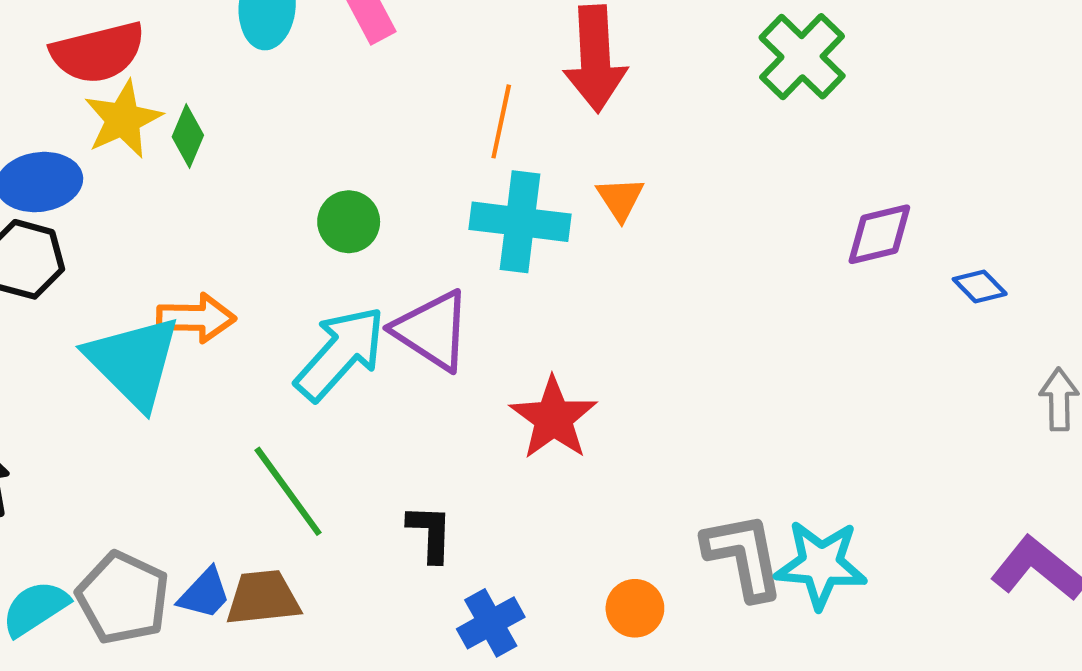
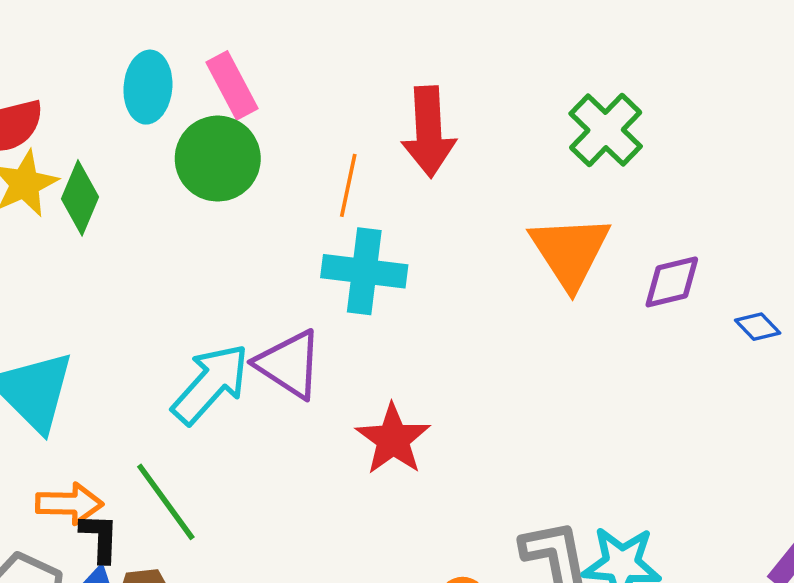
green diamond: (188, 136) -> (80, 198), size x1.4
orange triangle: (620, 199) -> (570, 252), moved, size x2.0
green circle: (349, 222) -> (218, 159), moved, size x1.6
orange arrow: (196, 318) -> (69, 504), moved
black L-shape: (430, 533) -> (100, 538), moved

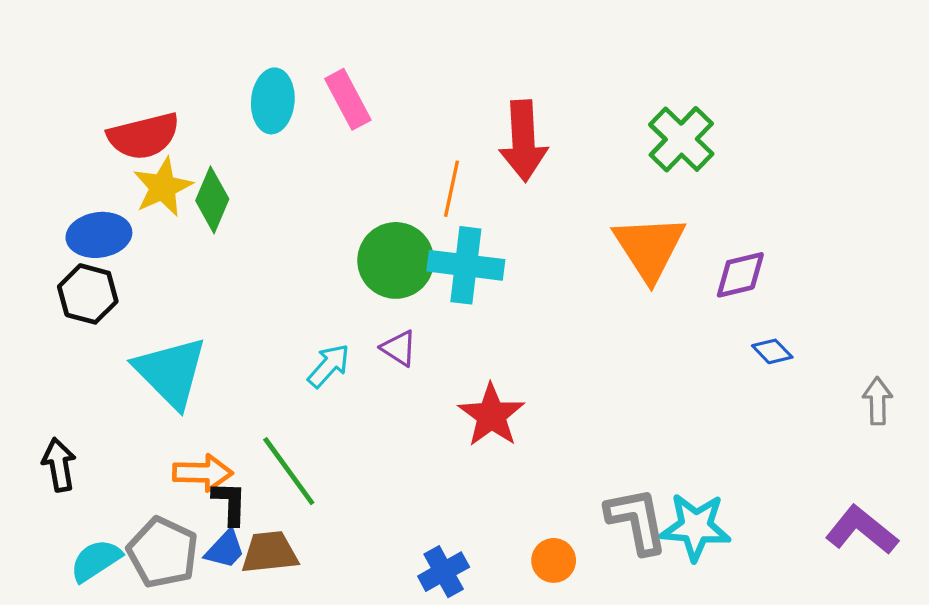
green circle: (218, 159) -> (396, 260), moved
blue diamond: (758, 327) -> (772, 351), moved
purple triangle: (289, 364) -> (399, 348), size x0.6
cyan arrow: (211, 384) -> (329, 366), size x0.6

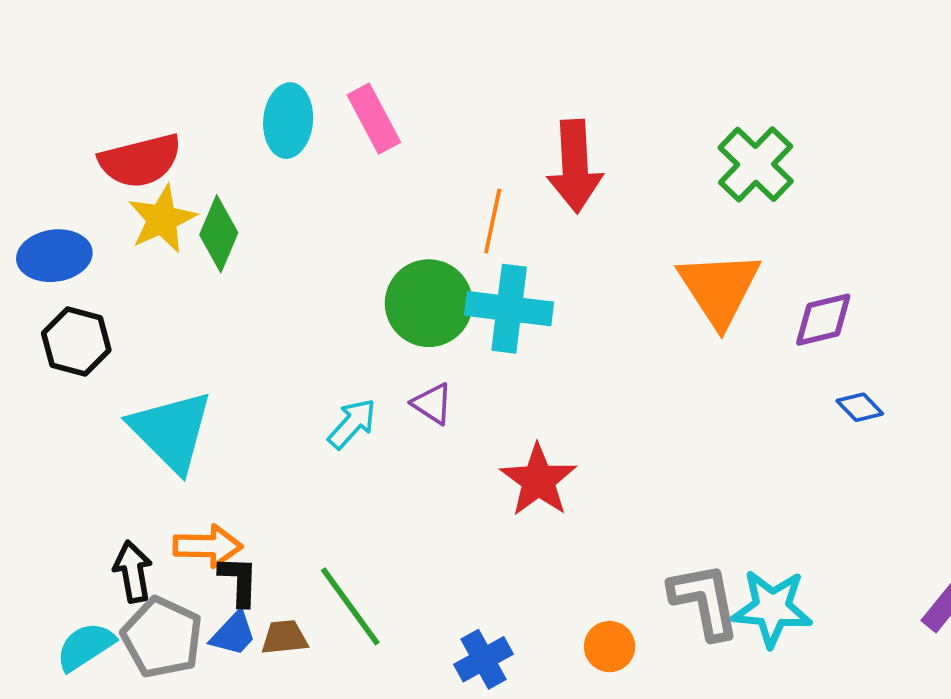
blue ellipse: (99, 235) -> (54, 256), moved
black arrow: (59, 465) -> (133, 572), moved
green line: (289, 471) -> (350, 606), moved
brown trapezoid: (270, 552) -> (284, 637), size x0.7

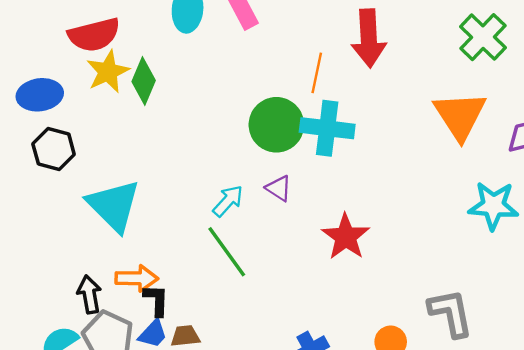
green line: (350, 606) -> (227, 252), moved
cyan star: (772, 608) -> (493, 206), moved

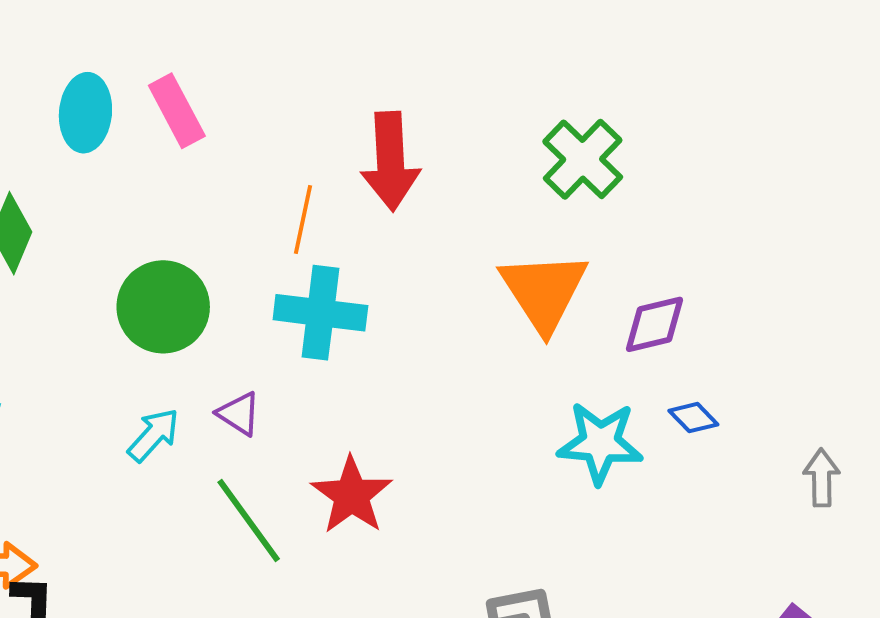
green circle: (276, 125) -> (163, 307), moved
green line: (227, 252) -> (249, 521), moved

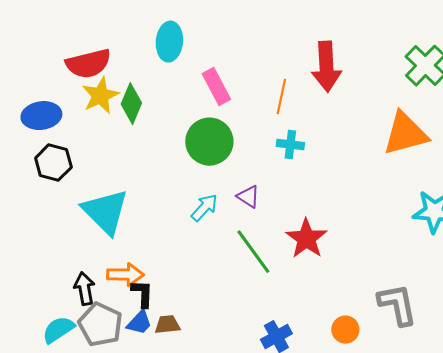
pink rectangle: (177, 111) -> (216, 87), moved
orange triangle: (544, 291) -> (405, 134), turned 48
cyan cross: (320, 313) -> (290, 145), size x0.6

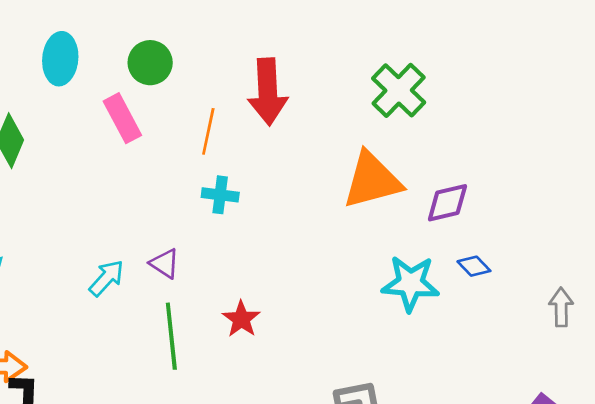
green circle: (209, 142) -> (150, 63), moved, size x0.7
red star: (306, 239) -> (241, 319), size x0.7
green line: (253, 252) -> (171, 336), turned 30

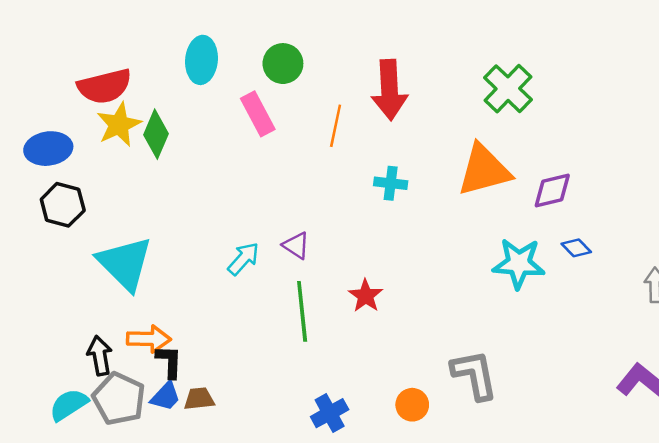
cyan cross: (220, 195) -> (391, 183), moved

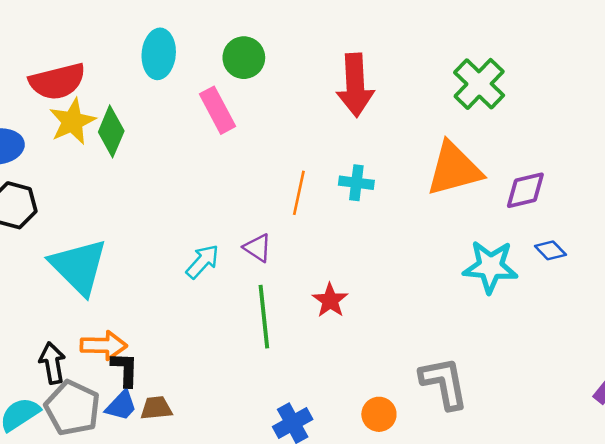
orange line: (336, 126) -> (299, 193), moved

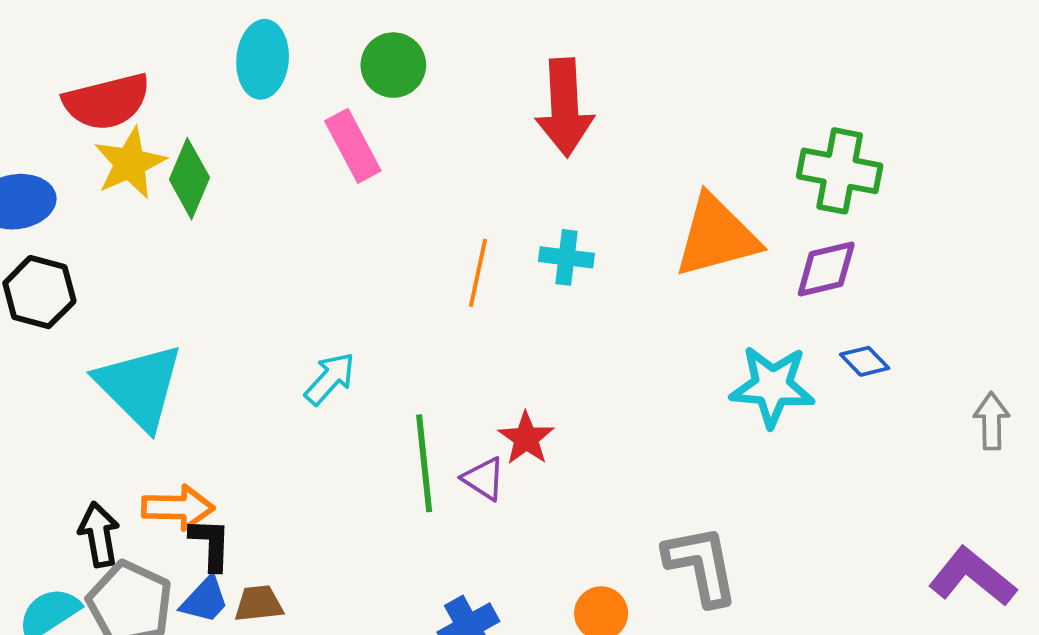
green cross: (479, 84) -> (840, 171), moved, turned -33
purple triangle: (258, 248) -> (484, 479), moved

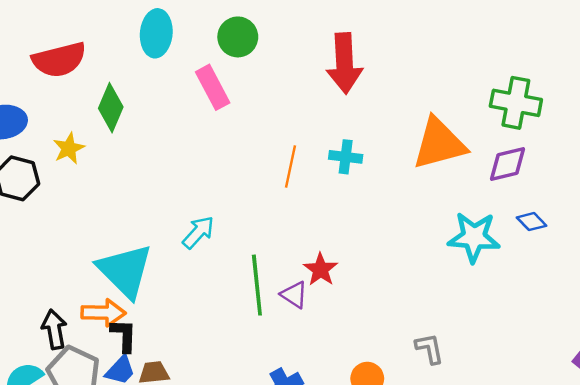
yellow star: (130, 163) -> (69, 148), moved, size x0.7
cyan triangle: (139, 386) -> (125, 271), moved
gray L-shape: (701, 565) -> (430, 349), size x0.6

